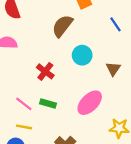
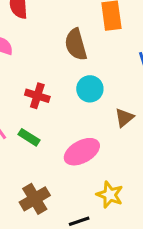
brown semicircle: (62, 26) -> (76, 44), turned -70
red cross: (45, 71) -> (37, 96), turned -36

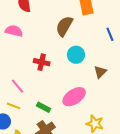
brown semicircle: (76, 44) -> (64, 26), turned 50
green rectangle: (29, 137) -> (44, 107), moved

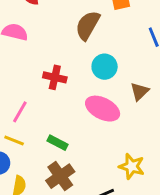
pink line: (17, 86) -> (20, 112), turned 70
pink ellipse: (74, 97) -> (103, 109), moved, turned 60

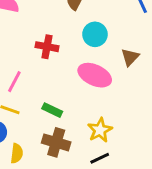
yellow star: (132, 166) -> (100, 130), moved, turned 30
brown cross: (60, 176) -> (56, 142), turned -36

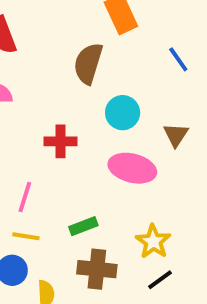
green rectangle: (52, 110) -> (83, 226), turned -36

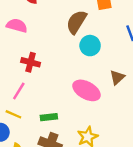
cyan circle: (123, 113) -> (90, 46), moved
red cross: (60, 141) -> (31, 62), moved

